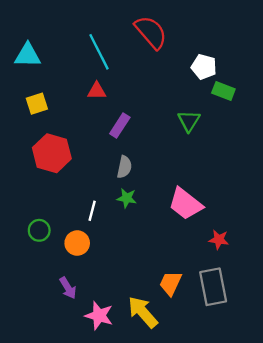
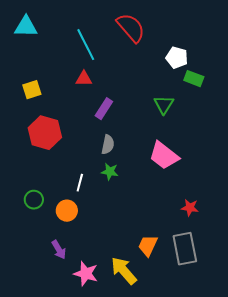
cyan triangle: (28, 55) -> (26, 27), moved
pink trapezoid: (185, 204) -> (164, 156), moved

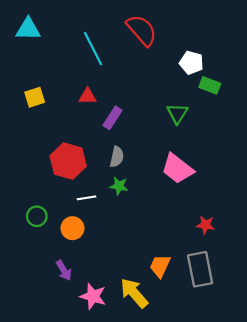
red triangle: (84, 79) -> (88, 96), moved
red hexagon: (45, 133) -> (68, 161), moved
white line: (80, 183) -> (87, 198), turned 66

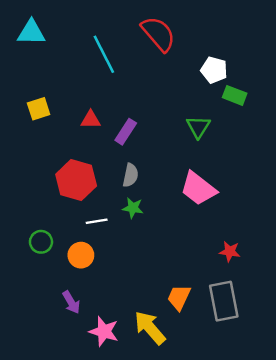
red triangle: (88, 96) -> (91, 120), moved

